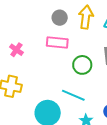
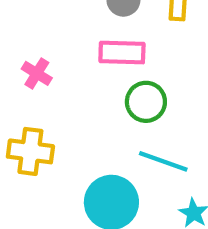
green circle: (82, 65) -> (146, 102), moved

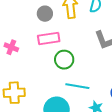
pink cross: (37, 73) -> (11, 47), moved

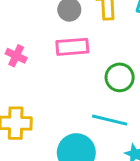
green circle: (64, 60) -> (120, 77), moved

